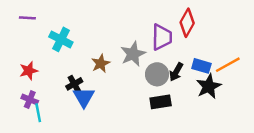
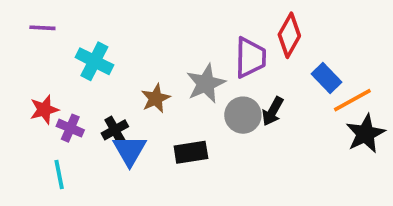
blue rectangle: (201, 66) -> (326, 78), moved, turned 30
black star: (209, 86) -> (365, 134), moved
purple cross: (30, 100) -> (70, 128), moved
black rectangle: (161, 102) -> (191, 152), moved

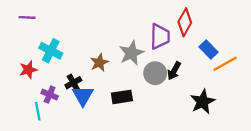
cyan cross: (94, 61) -> (51, 51), moved
purple cross: (70, 128) -> (50, 95), moved
black star: (365, 134) -> (203, 102), moved

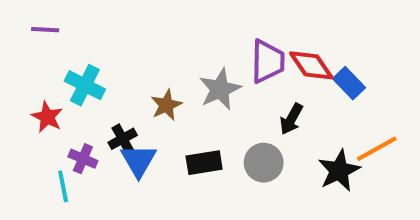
red diamond: (185, 22) -> (311, 65), moved, turned -64
orange line: (225, 64) -> (377, 149), moved
red star: (28, 70) -> (47, 117), turned -30
gray circle: (155, 73) -> (264, 163), moved

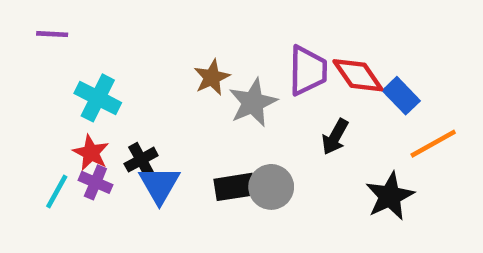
brown star: (166, 105) -> (212, 77), moved
red star: (47, 117) -> (91, 153), moved
orange line: (377, 149) -> (433, 144), moved
gray circle: (264, 163) -> (271, 187), moved
cyan line: (63, 186) -> (57, 192), moved, turned 40

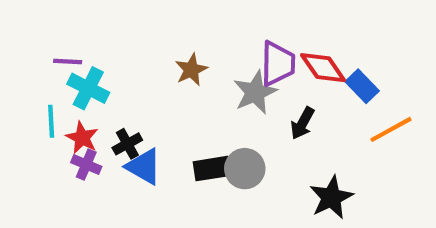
purple line: (52, 34) -> (68, 61), moved
gray star: (253, 103) -> (255, 92), moved
blue triangle: (159, 185) -> (144, 167), turned -30
cyan line: (57, 192) -> (51, 121), moved, turned -32
black star: (390, 196) -> (331, 197), moved

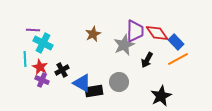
orange line: (391, 129) -> (178, 59), moved
blue triangle: (144, 167) -> (82, 83), moved
black rectangle: (212, 169) -> (94, 91), moved

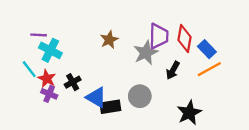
red diamond: (157, 33) -> (185, 39), turned 45
cyan line: (25, 59) -> (29, 69), turned -35

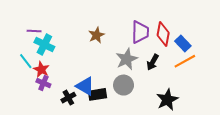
gray star: (146, 53) -> (127, 59), moved
black cross: (73, 82) -> (68, 98), moved

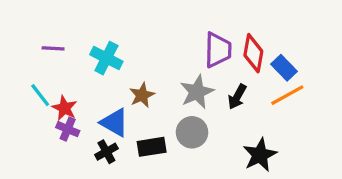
brown star: (96, 35) -> (142, 95), moved
cyan cross: (44, 44) -> (106, 58), moved
blue triangle: (85, 86) -> (114, 123), moved

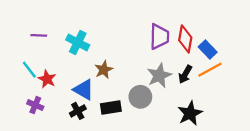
gray star: (197, 92) -> (159, 76), moved
black arrow: (237, 97) -> (185, 74), moved
purple cross: (68, 129) -> (35, 105), moved

